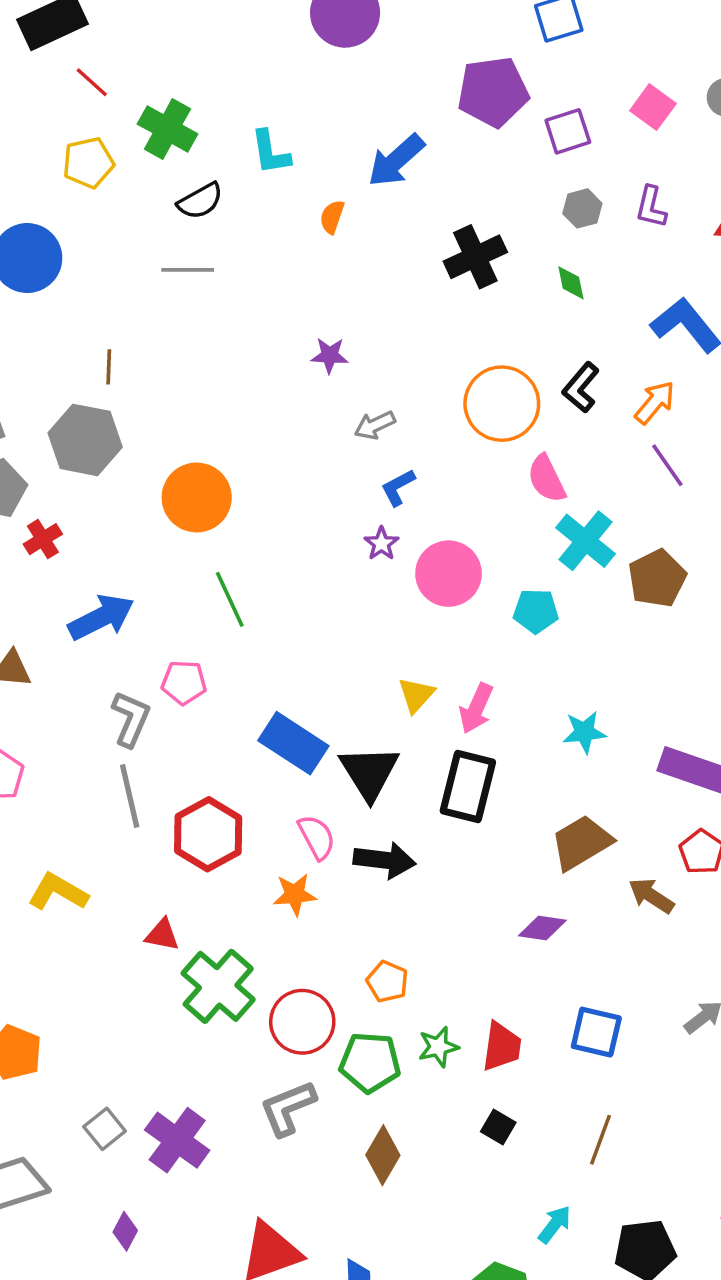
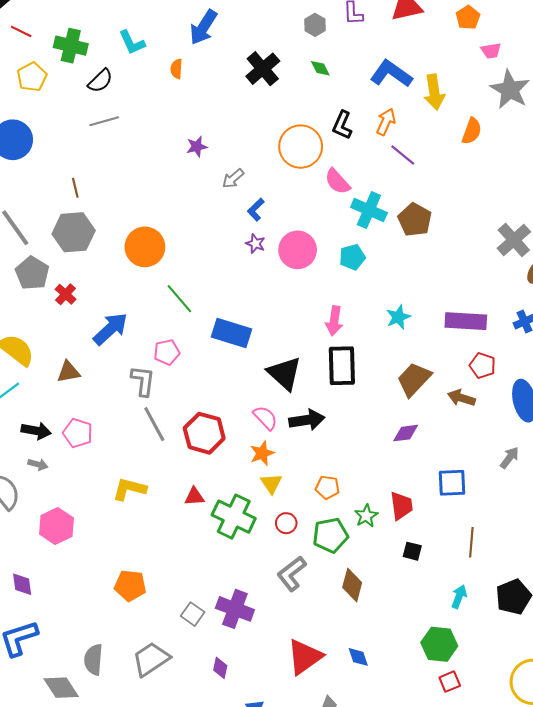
yellow triangle: (416, 695) -> (271, 484), moved
blue rectangle: (293, 743) -> (231, 333), moved
red circle: (302, 1022) -> (286, 523), size x0.6

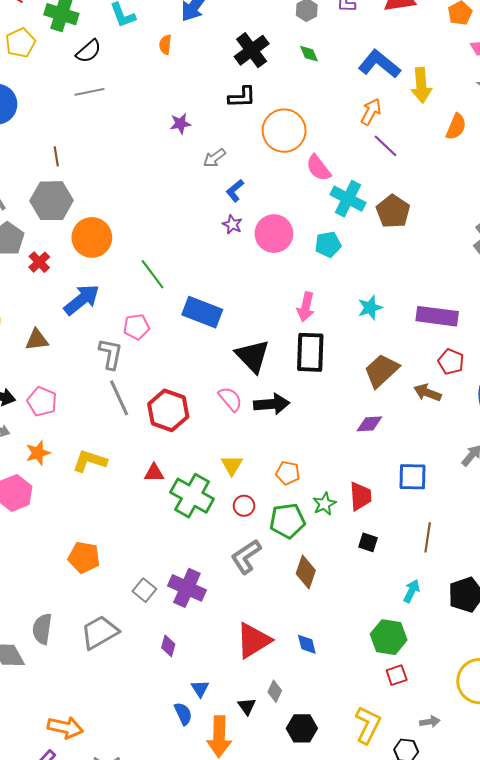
black L-shape: (342, 125) -> (242, 97), moved, turned -120
orange circle: (145, 247) -> (92, 237), moved
orange star: (262, 453) -> (38, 453), moved

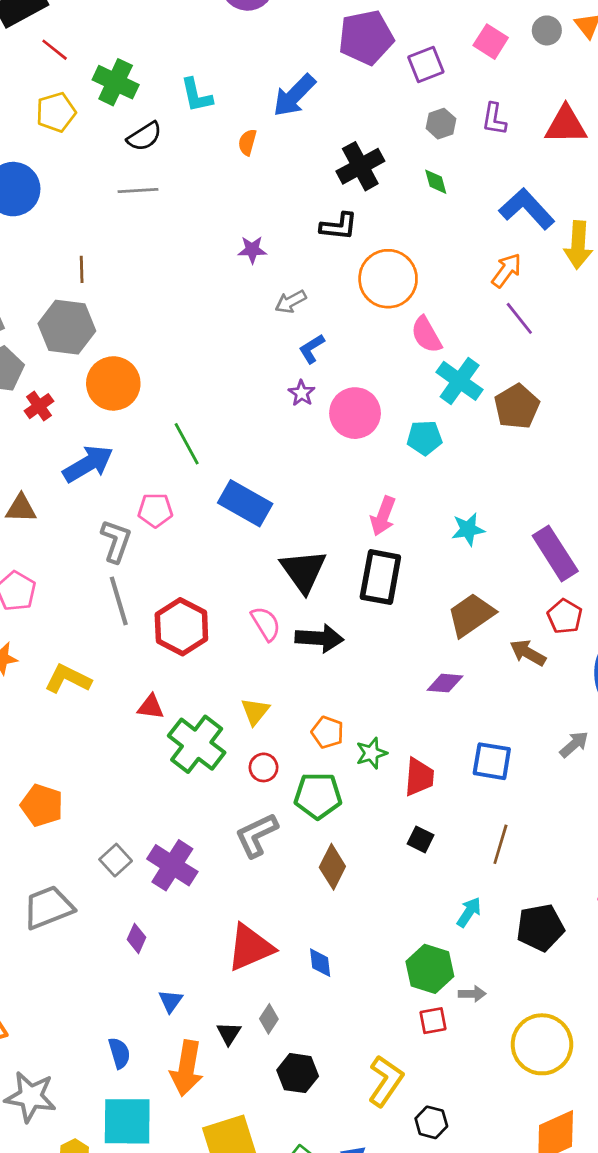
purple rectangle: (437, 316) -> (555, 553), turned 42
green star: (324, 504) -> (371, 753), moved
blue semicircle: (183, 714) -> (119, 1053), moved
gray arrow: (430, 722) -> (472, 994), moved

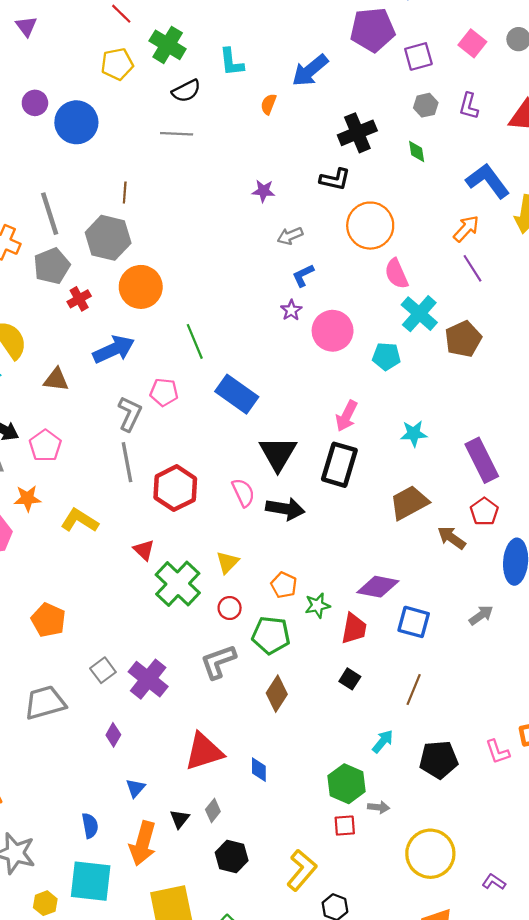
purple diamond: (445, 683) -> (378, 587), moved, size x1.4
red triangle: (151, 707) -> (144, 550), turned 30

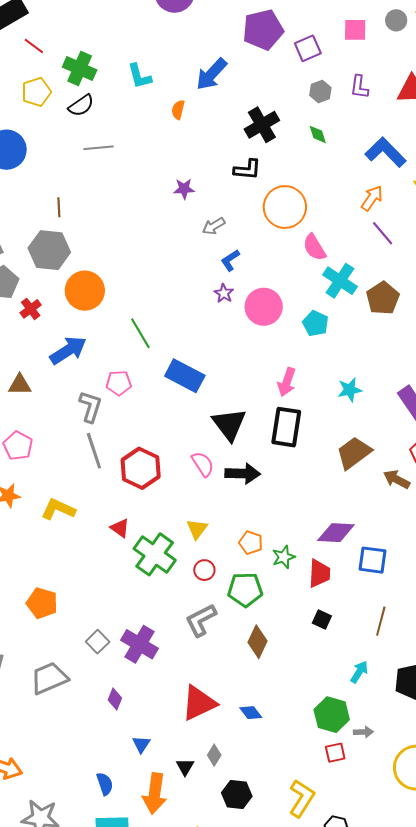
pink square: (472, 43) -> (355, 30), turned -30
black semicircle: (186, 91) -> (81, 106), moved
cyan pentagon: (386, 356) -> (315, 323), turned 30
blue diamond: (259, 770) -> (251, 713), turned -30

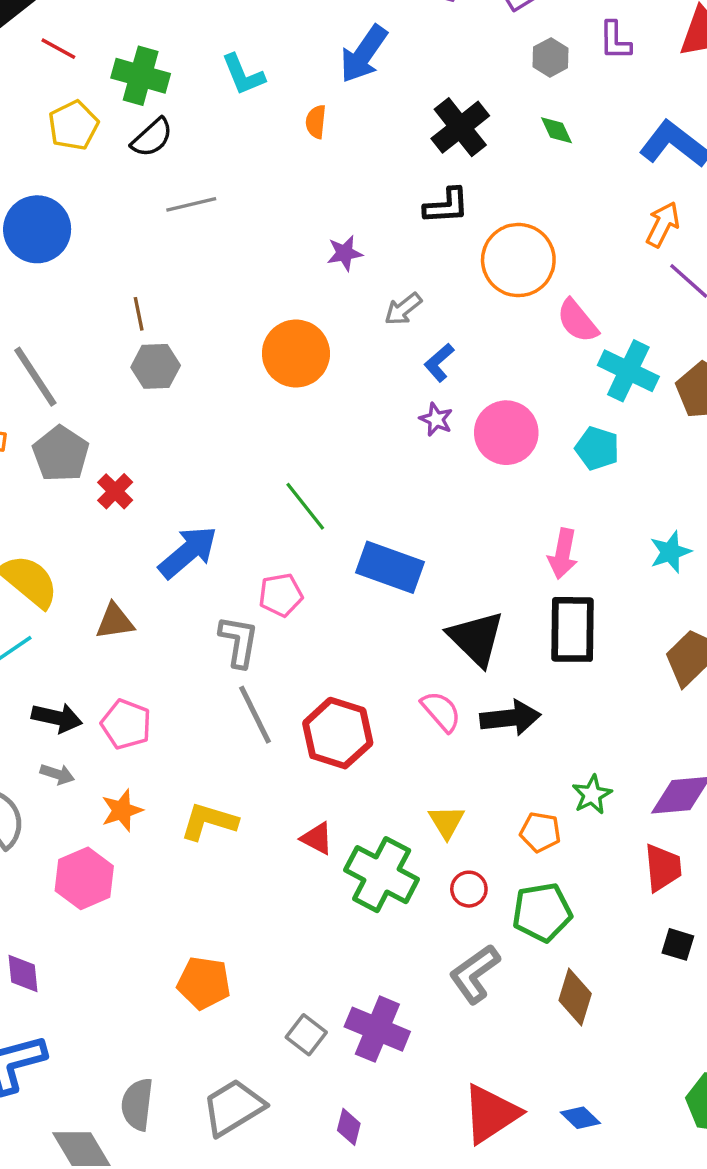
gray hexagon: (49, 250) -> (156, 366), moved, size x0.7
orange circle: (85, 291) -> (296, 354), moved
green star: (284, 557) -> (592, 795), moved

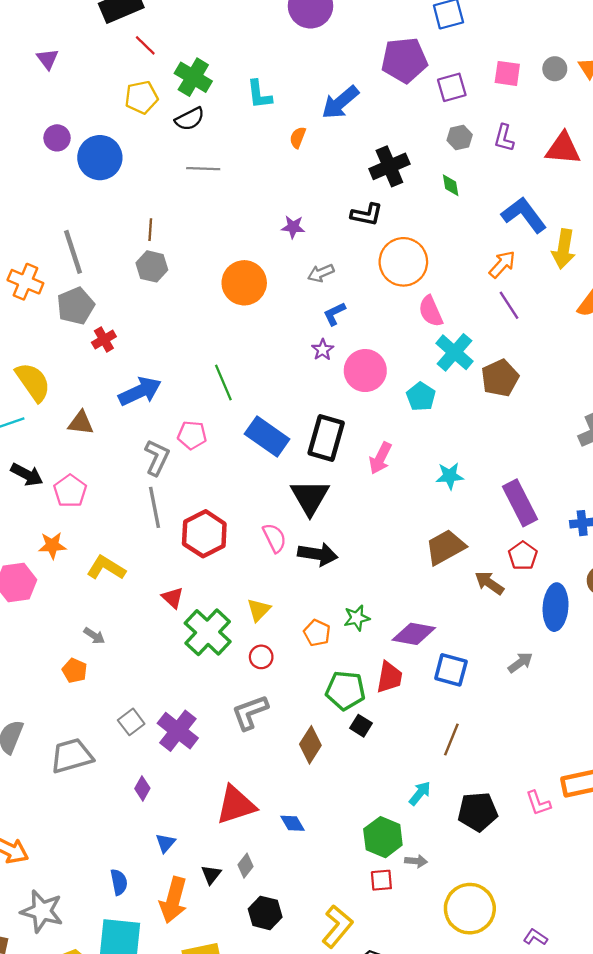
black rectangle: (573, 629) -> (326, 438), moved
gray arrow: (57, 774) -> (94, 636), moved
green pentagon: (542, 912) -> (345, 690), moved
black square: (678, 944) -> (361, 726), moved
orange pentagon: (204, 983) -> (75, 671), size x0.7

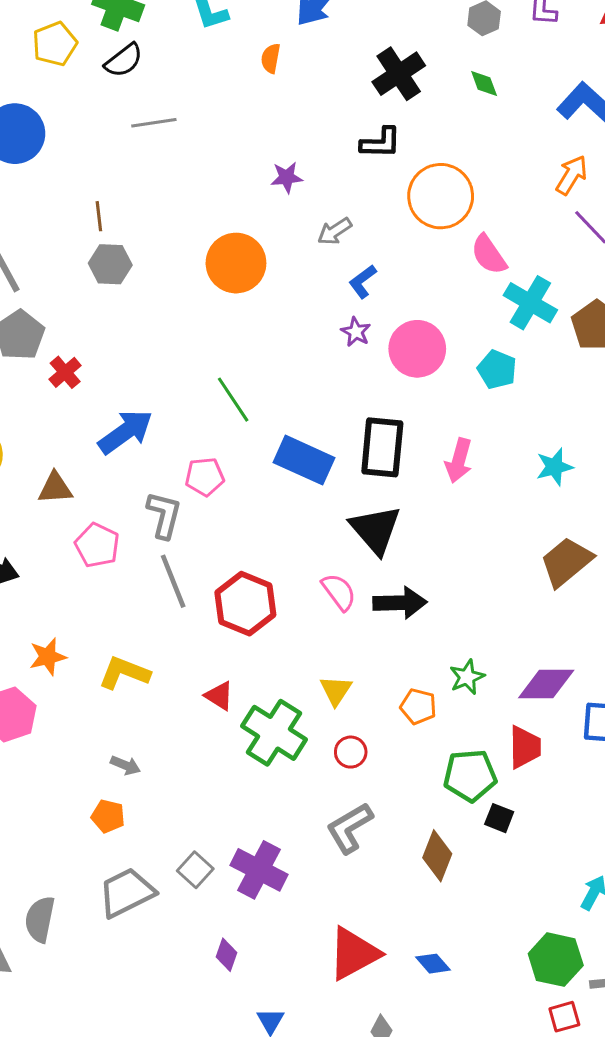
pink pentagon: (70, 491) -> (97, 545), moved
gray trapezoid: (72, 756) -> (127, 893), moved

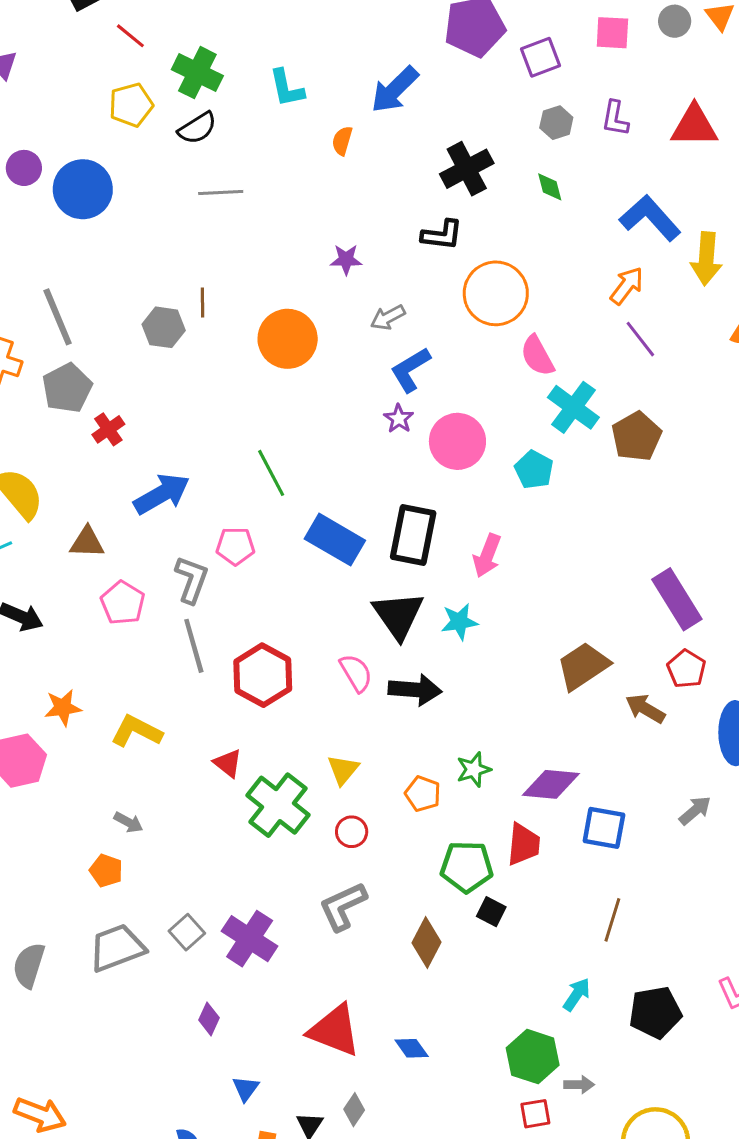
brown line: (99, 216) -> (203, 303), moved
blue L-shape: (363, 282) -> (410, 370), size x1.4
cyan star: (555, 467) -> (459, 622), moved
red triangle: (354, 954) -> (334, 1030), turned 44

